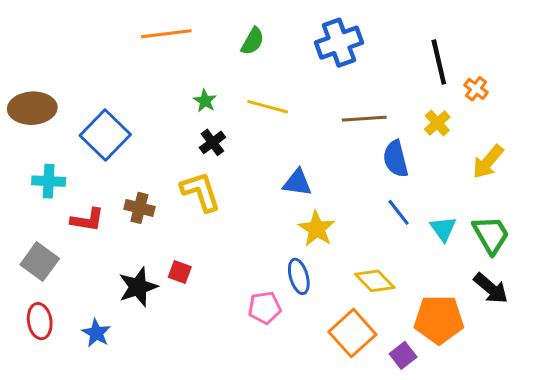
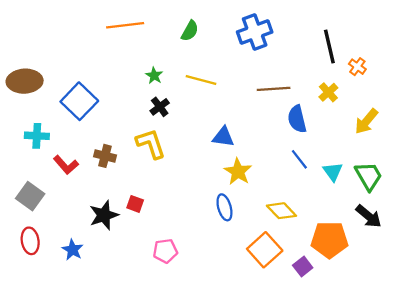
red L-shape: (87, 220) -> (66, 165), turned 40
pink pentagon: (265, 308) -> (165, 251), moved

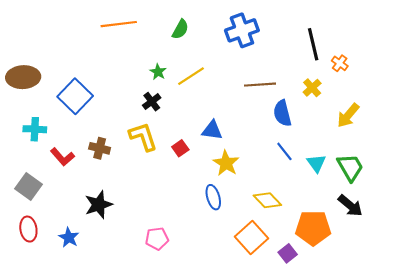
green star: (154, 76) -> (158, 72), moved
yellow line: (201, 80) -> (191, 76), turned -48
red square: (135, 204) -> (180, 148), moved, turned 35

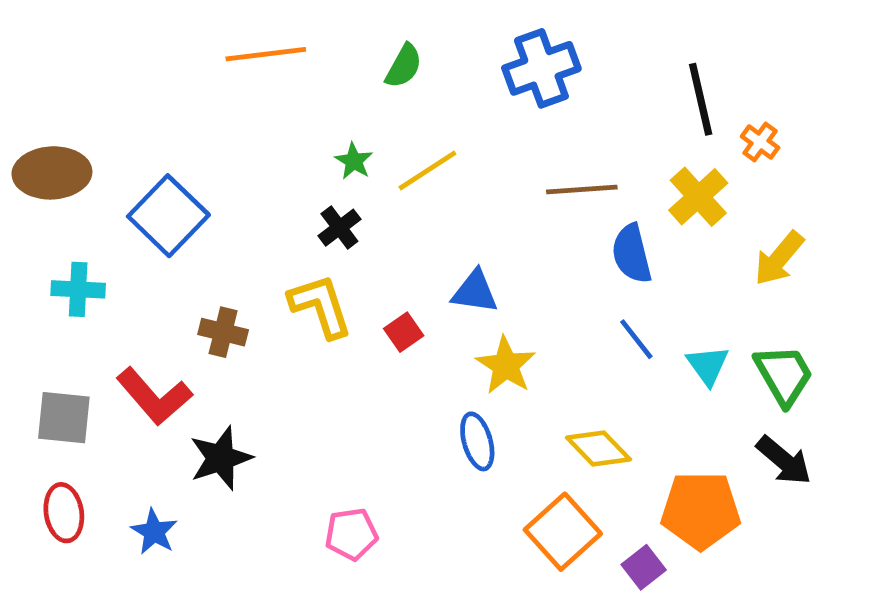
yellow cross: (312, 88) -> (698, 197), size x1.4
red L-shape: (62, 157) -> (154, 396), moved, size x1.4
gray square: (28, 187) -> (64, 418), turned -30

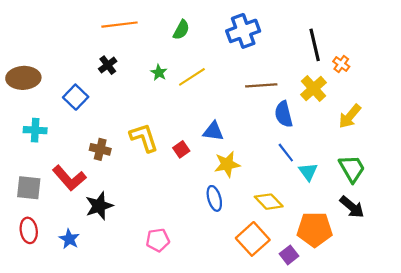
blue square: (168, 216) -> (76, 97), size x0.7
black cross: (339, 228) -> (108, 65), moved
yellow star: (506, 365) -> (227, 164), turned 30
cyan triangle: (708, 365) -> (308, 172), moved

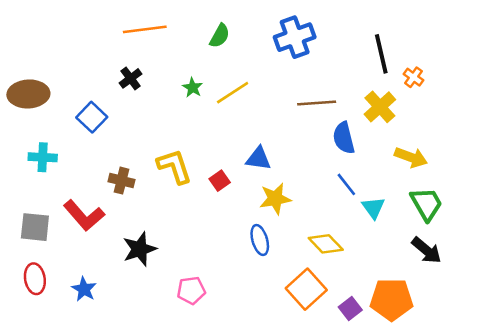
yellow arrow: (350, 116) -> (411, 157), moved, turned -110
black star: (99, 206) -> (140, 249), moved
orange pentagon: (315, 229) -> (392, 299), moved

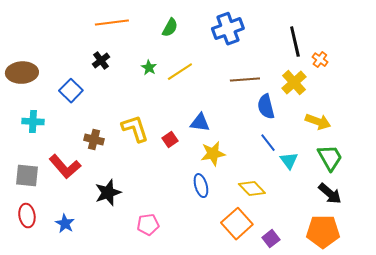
orange pentagon: (392, 299) -> (323, 232), moved

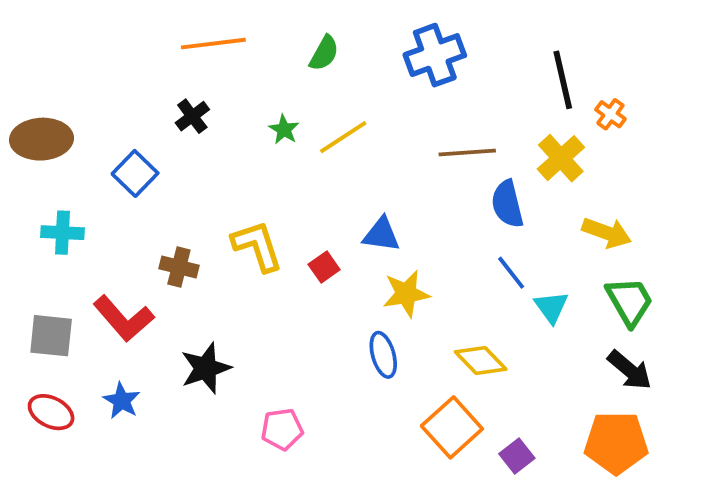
red ellipse: (27, 216) -> (51, 412), turned -55
blue star: (65, 224) -> (122, 401), moved

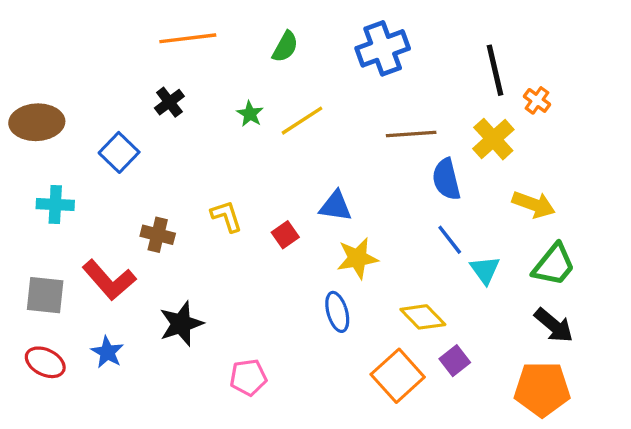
yellow L-shape: (257, 246) -> (226, 216), size x0.7
green trapezoid: (630, 301) -> (554, 265), turned 69
purple square: (517, 456) -> (455, 361), moved

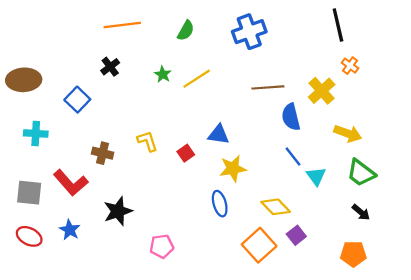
black line: (495, 70) -> (338, 25), moved
green trapezoid: (554, 265) -> (361, 173), turned 88
black arrow: (554, 325) -> (361, 212), size x0.7
orange pentagon: (542, 389) -> (353, 254), size x0.7

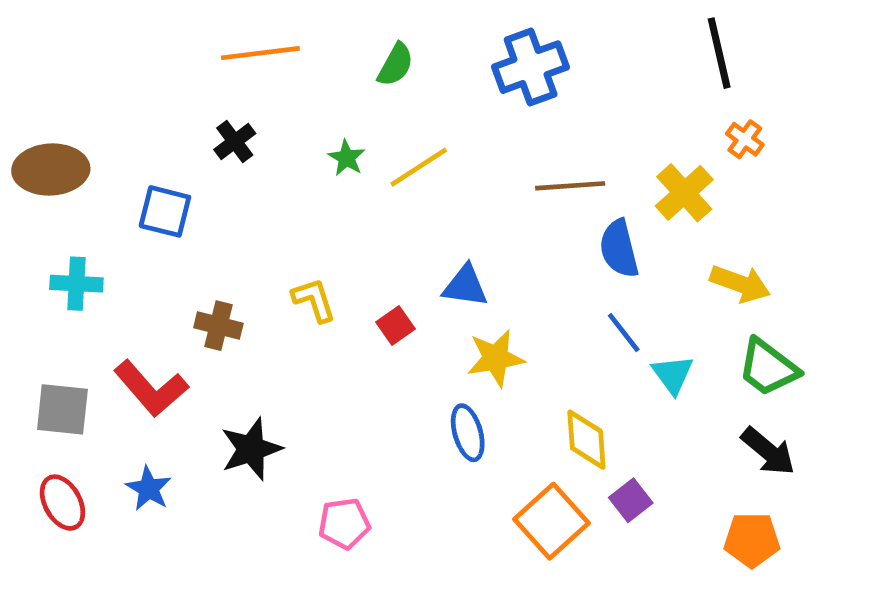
blue square: (77, 100) -> (165, 211), turned -30
yellow diamond: (276, 207) -> (586, 440), turned 40
black arrow: (361, 212) -> (768, 451), size x1.4
red ellipse: (29, 236) -> (62, 503), turned 35

